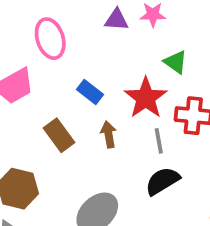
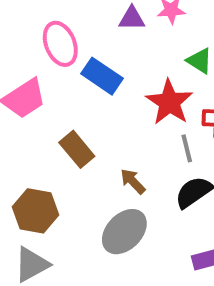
blue rectangle: (90, 92) -> (102, 76), moved, size x1.4
brown arrow: (109, 134) -> (133, 181), moved, turned -30

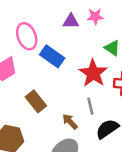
gray line: (187, 148) -> (90, 106), moved

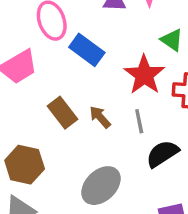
brown arrow: (70, 122) -> (100, 117), moved

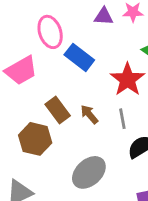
brown hexagon: (25, 165) -> (35, 139), moved

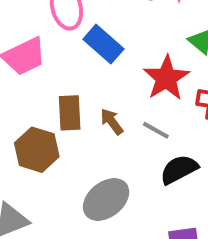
brown rectangle: (58, 110) -> (70, 113), turned 30
gray line: (122, 119) -> (156, 130), turned -54

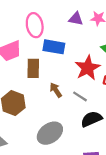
blue rectangle: (103, 44) -> (54, 47), turned -35
brown rectangle: (70, 113) -> (33, 68), moved

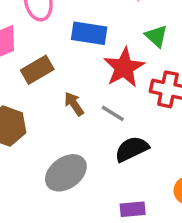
blue rectangle: (54, 47) -> (89, 33), moved
brown rectangle: (33, 68) -> (37, 70), turned 60

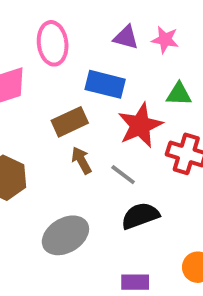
green triangle: (156, 36) -> (179, 94), turned -45
brown rectangle: (37, 70) -> (70, 122), moved

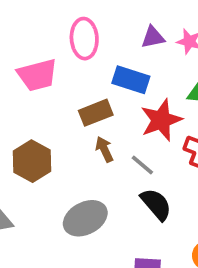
purple triangle: (126, 37) -> (153, 37), turned -30
black semicircle: (140, 216) -> (156, 204), turned 66

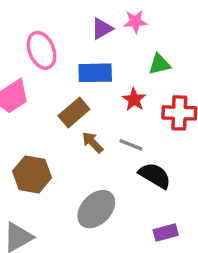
red star: (161, 120) -> (134, 99), size x0.6

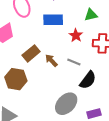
brown rectangle: (74, 113) -> (31, 53), moved
black semicircle: (155, 176) -> (88, 80), turned 96
gray ellipse: (96, 209) -> (66, 104), moved

